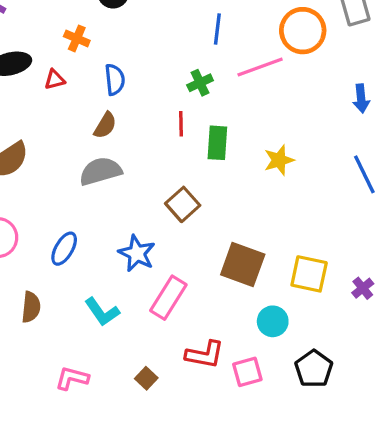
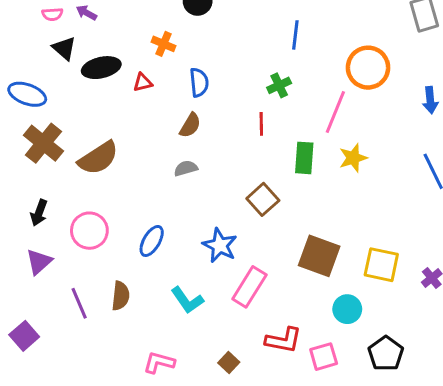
orange circle: (303, 31) -> (368, 68), moved
pink line: (260, 67) -> (335, 112), moved, turned -48
green rectangle: (217, 143) -> (304, 158), moved
gray semicircle: (100, 171) -> (186, 168), size x0.6

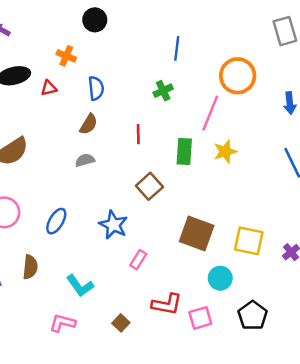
red line: (261, 124) -> (138, 134), moved
pink rectangle: (249, 287) -> (138, 260), size x0.6
cyan L-shape: (187, 300) -> (80, 286), moved

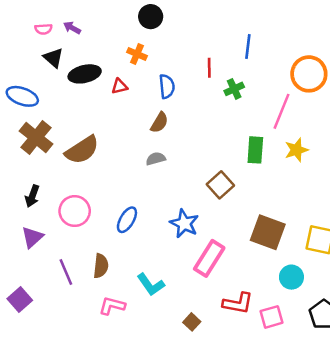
black circle: (95, 20) -> (151, 17), moved
red line: (138, 134) -> (209, 68), moved
pink rectangle: (138, 260) -> (209, 258), size x1.8
pink L-shape: (62, 323) -> (112, 306), moved

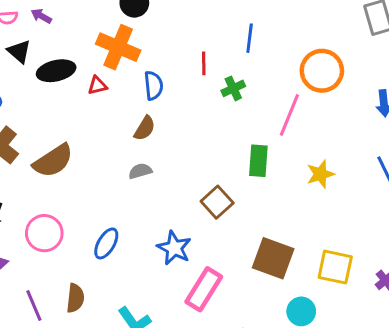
orange cross: (137, 54) -> (118, 47), size x1.8
yellow star: (296, 150) -> (320, 174), moved

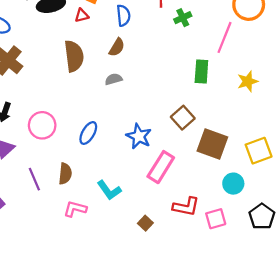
brown semicircle: (53, 161) -> (74, 56), moved, turned -64
brown square: (217, 202) -> (183, 118), moved
yellow square: (335, 267) -> (259, 151), turned -32

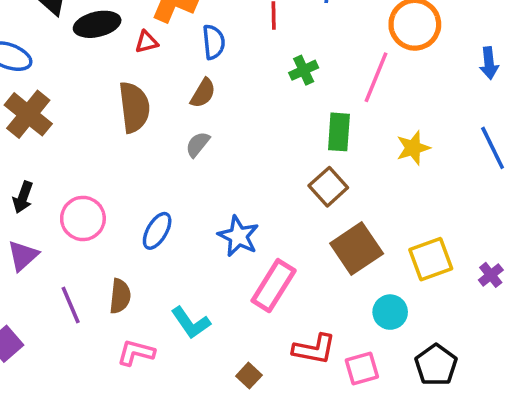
green cross: (183, 18) -> (304, 70), moved
gray semicircle: (114, 79) -> (198, 144), turned -35
brown square: (183, 118) -> (328, 187), moved
brown square: (212, 144) -> (357, 249), turned 36

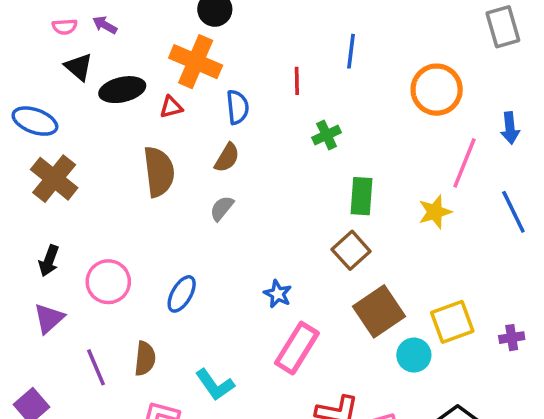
pink line: (376, 77) -> (465, 163), moved
blue star: (238, 236) -> (278, 294), moved, size x0.7
purple cross: (491, 275) -> (512, 338), turned 30
cyan circle: (390, 312) -> (414, 355), moved

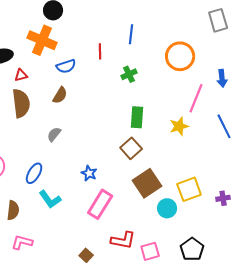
red triangle: (171, 107) -> (21, 75), moved
blue semicircle: (238, 107) -> (66, 66), turned 78
green cross: (327, 135) -> (129, 74), moved
gray semicircle: (222, 208) -> (54, 134), moved
cyan L-shape: (215, 385) -> (50, 199), moved

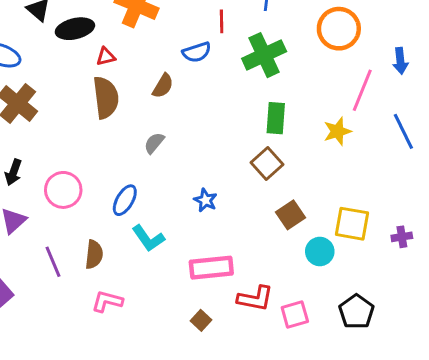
blue semicircle: (66, 66) -> (197, 52), moved
green cross: (129, 74) -> (264, 55), size x1.8
brown square: (147, 183) -> (290, 215), size x0.7
yellow square: (189, 189) -> (352, 224), turned 30
pink rectangle: (100, 204) -> (211, 268), moved, turned 52

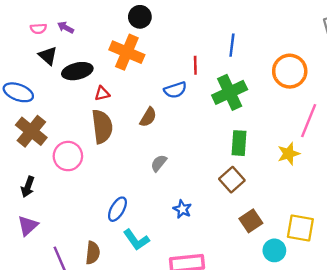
gray semicircle: (154, 143) -> (159, 163), moved
pink circle: (63, 190) -> (68, 156), moved

